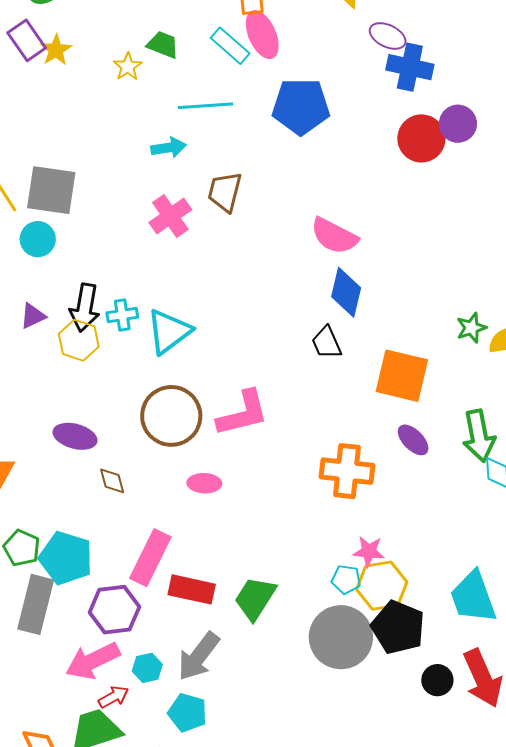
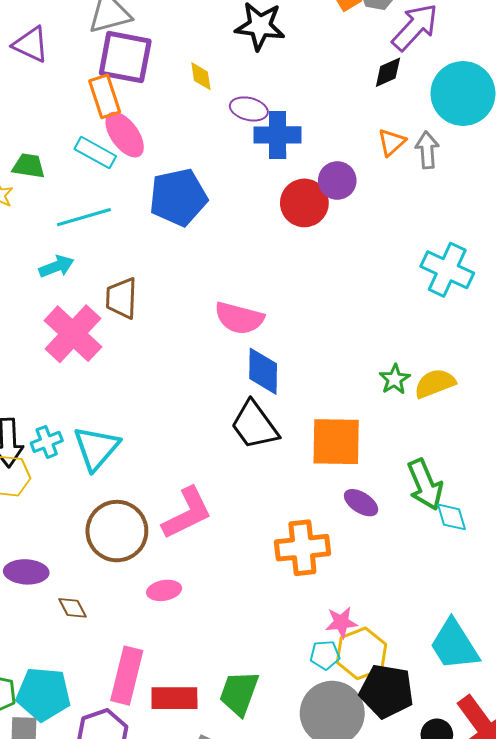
pink cross: (170, 216) -> (73, 334), size x1.4
black trapezoid: (327, 343) -> (255, 425), size x1.5

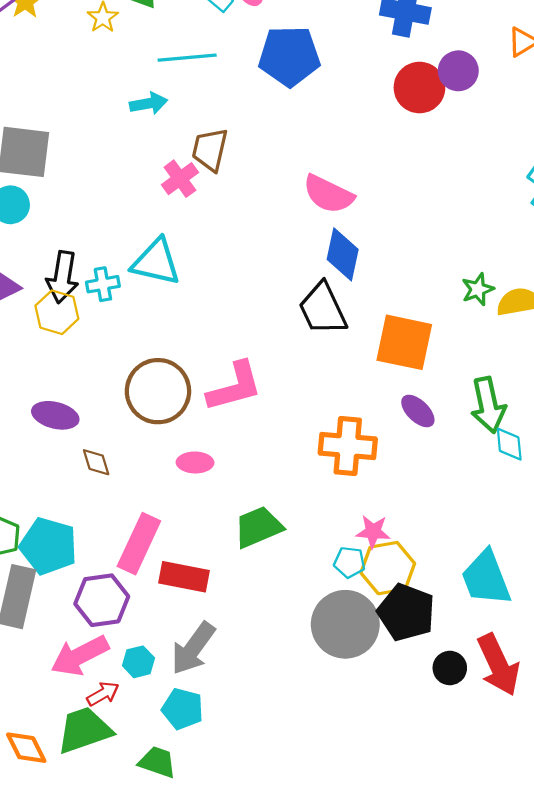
pink cross: (73, 334) -> (180, 179), moved, size x0.6
cyan triangle: (96, 448) -> (156, 262), moved, turned 51
green trapezoid: (239, 693) -> (258, 527), moved, turned 36

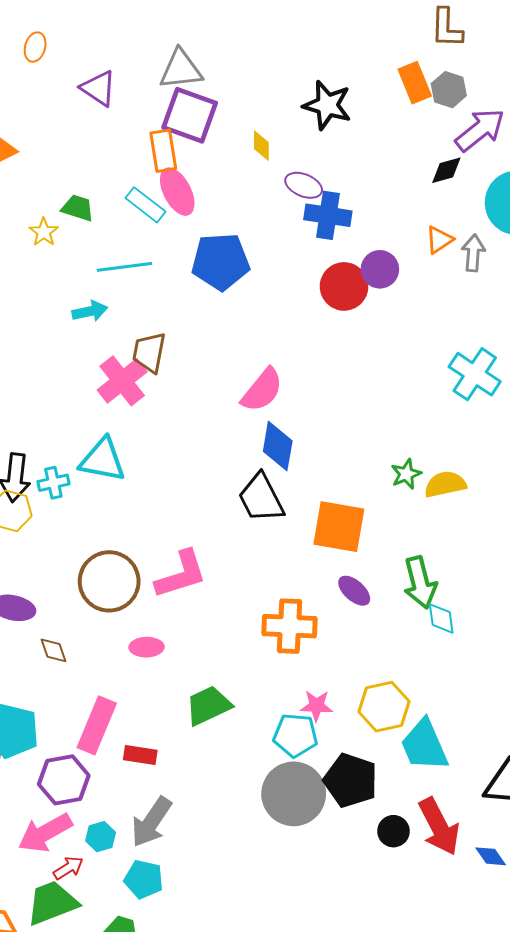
pink cross: (180, 179) -> (122, 381), size x1.4
pink semicircle: (328, 194) -> (262, 390), turned -75
cyan pentagon: (349, 562) -> (295, 735), size x1.5
yellow hexagon: (388, 568) -> (384, 707), moved
red rectangle: (184, 577) -> (140, 755), size x0.7

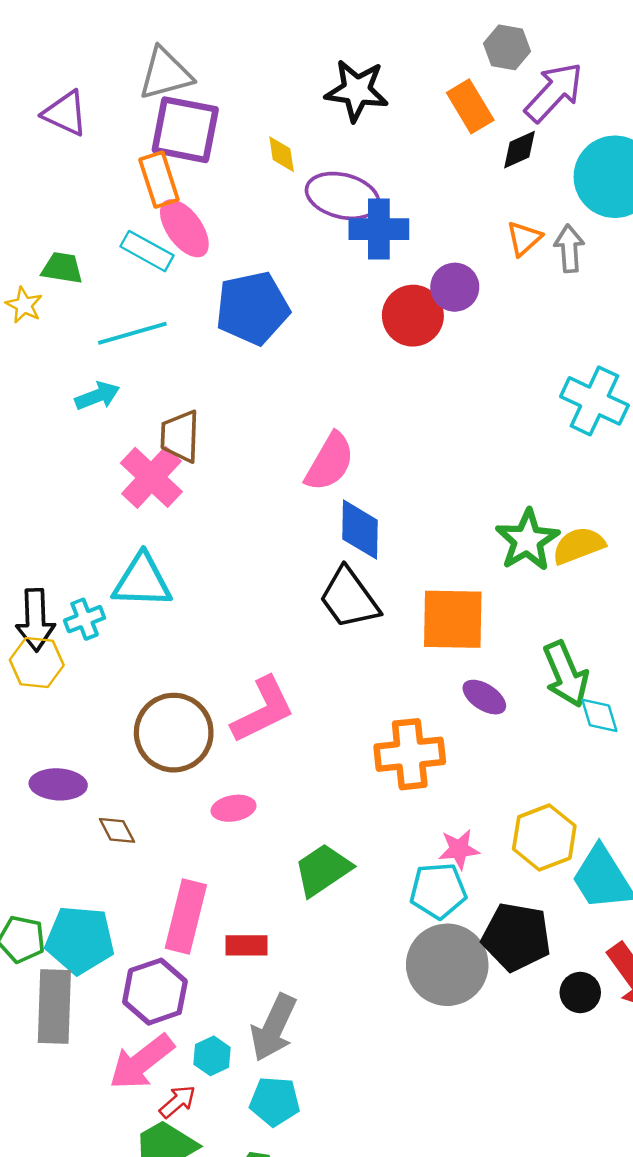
orange rectangle: (415, 83) -> (470, 106), moved
purple ellipse: (304, 185) -> (342, 196), size x1.5
green star: (406, 474) -> (527, 540), size x1.6

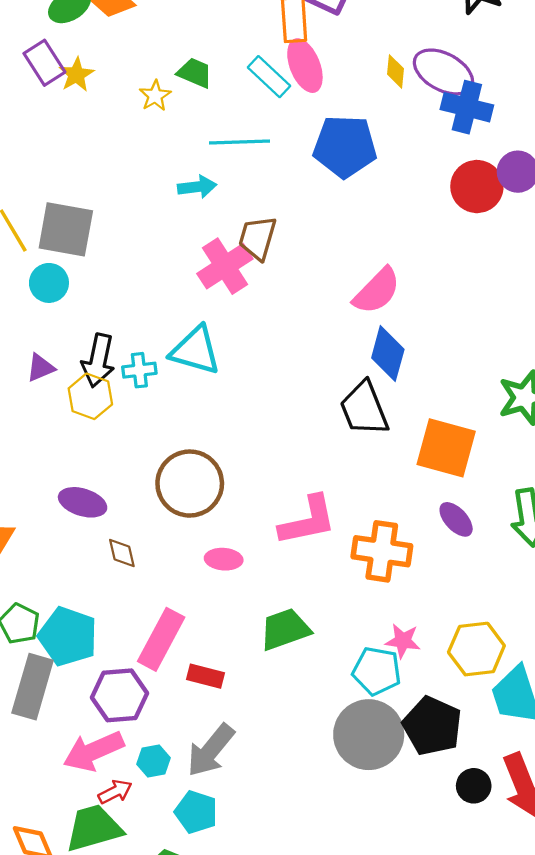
yellow diamond: (282, 154) -> (396, 71), moved
pink L-shape: (263, 710) -> (308, 521), moved

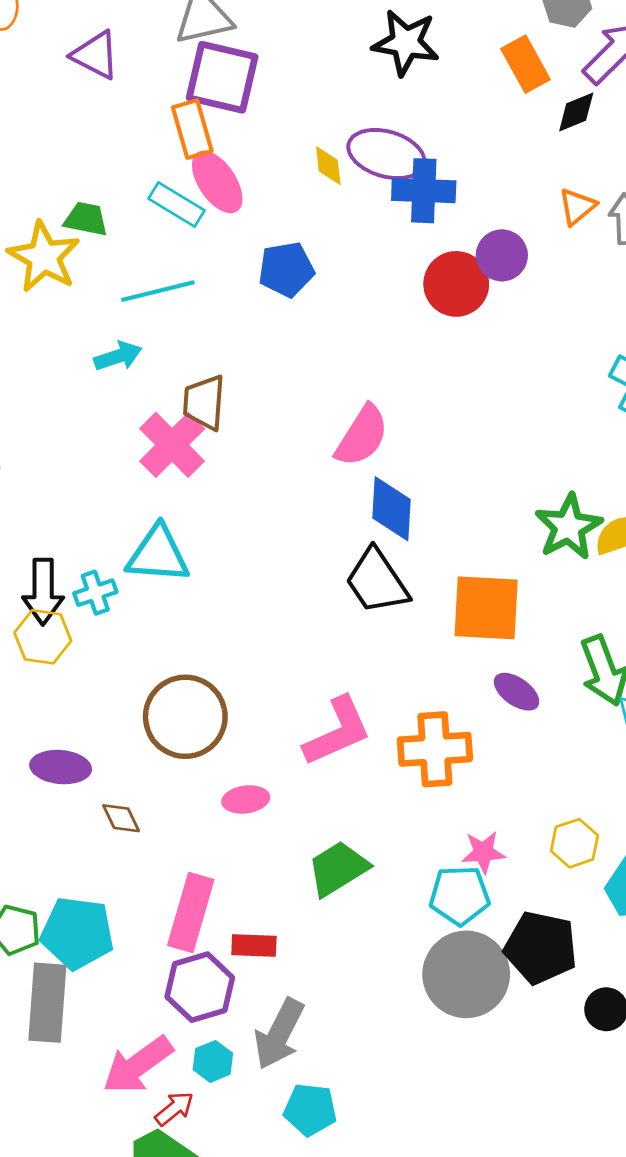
yellow star: (155, 96) -> (44, 257), size x1.8
blue pentagon: (345, 146) -> (286, 269), size x0.7
yellow hexagon: (476, 649) -> (574, 843), size x0.7
purple hexagon: (119, 695) -> (200, 987), moved
cyan pentagon: (196, 812) -> (310, 1110), moved

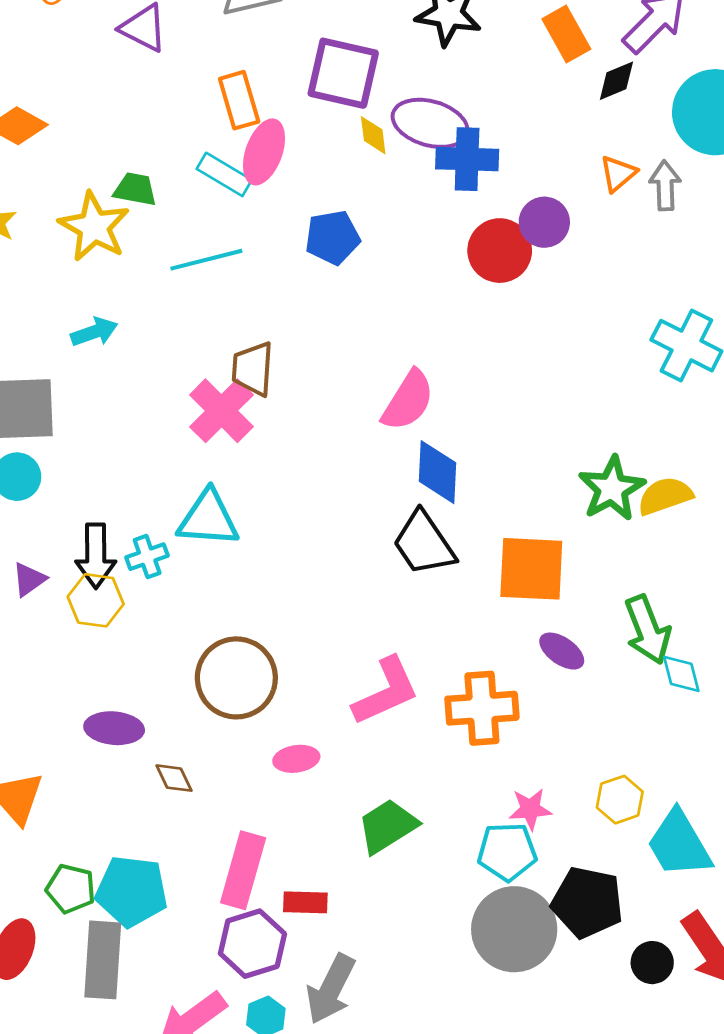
purple square: (222, 77) -> (343, 73), moved
pink ellipse: (217, 182) -> (264, 152), turned 54
cyan arrow: (118, 356) -> (94, 332), moved

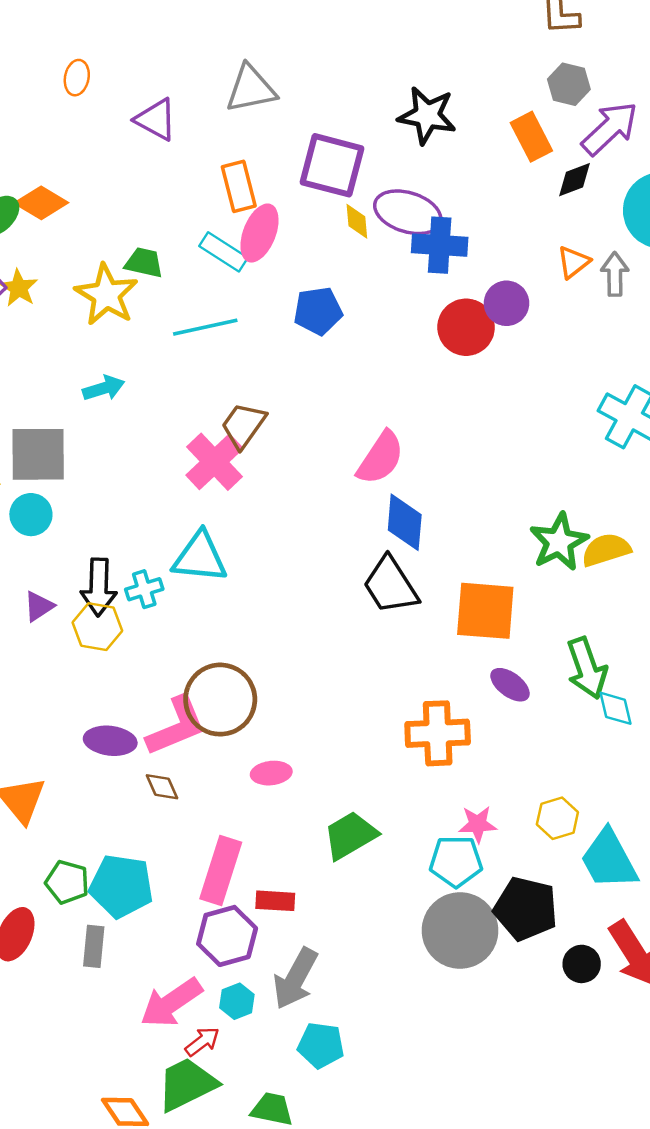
brown trapezoid: (253, 369) -> (243, 425), turned 30
pink L-shape: (386, 691) -> (176, 726), moved
gray rectangle: (103, 960) -> (94, 946), size x0.6

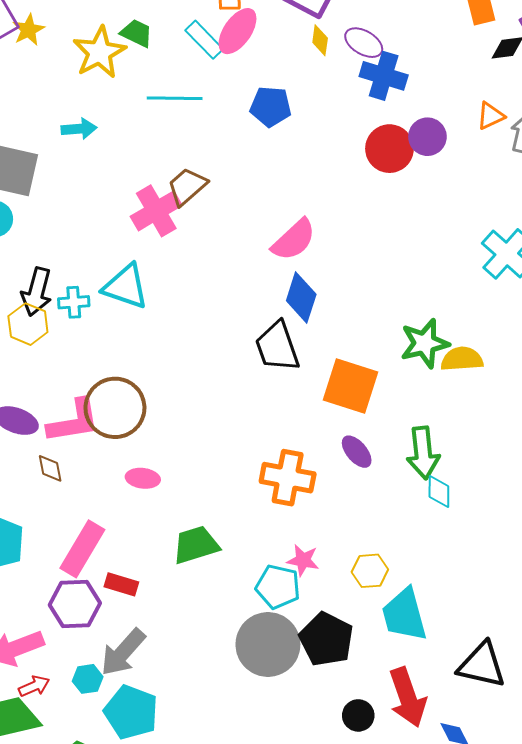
purple ellipse: (408, 212) -> (364, 43), size x0.7
black circle: (582, 964) -> (358, 715), moved
cyan hexagon: (237, 1001) -> (88, 679), moved
cyan pentagon: (321, 1045) -> (131, 712), size x1.4

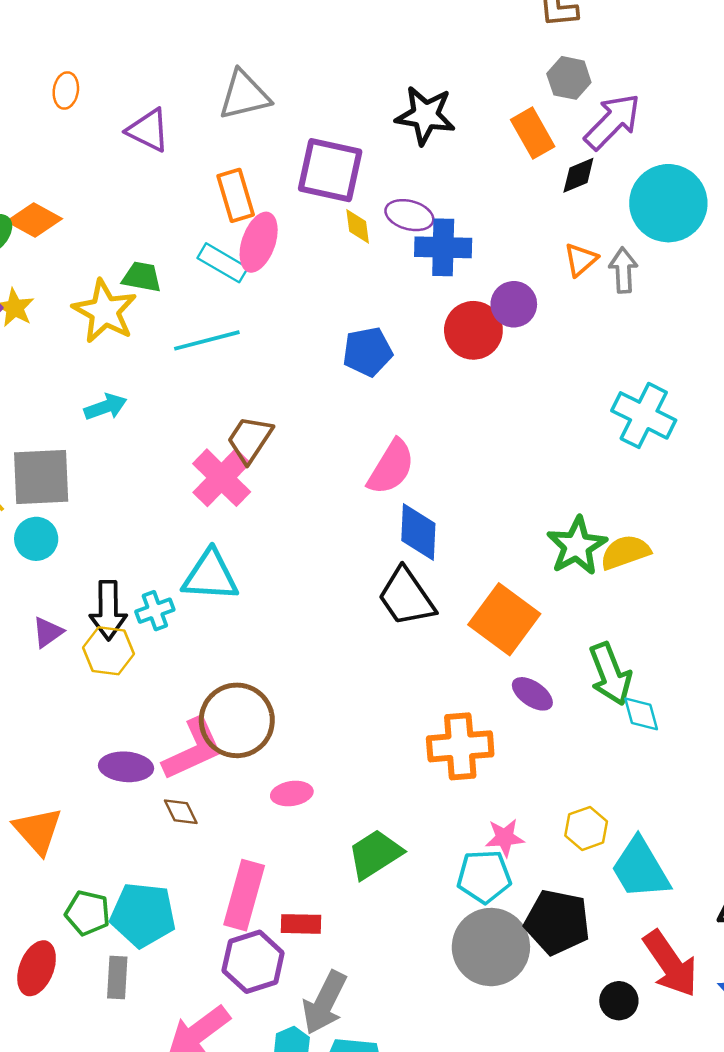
blue pentagon: (271, 107) -> (368, 352), moved
orange square: (351, 386) -> (504, 619), turned 34

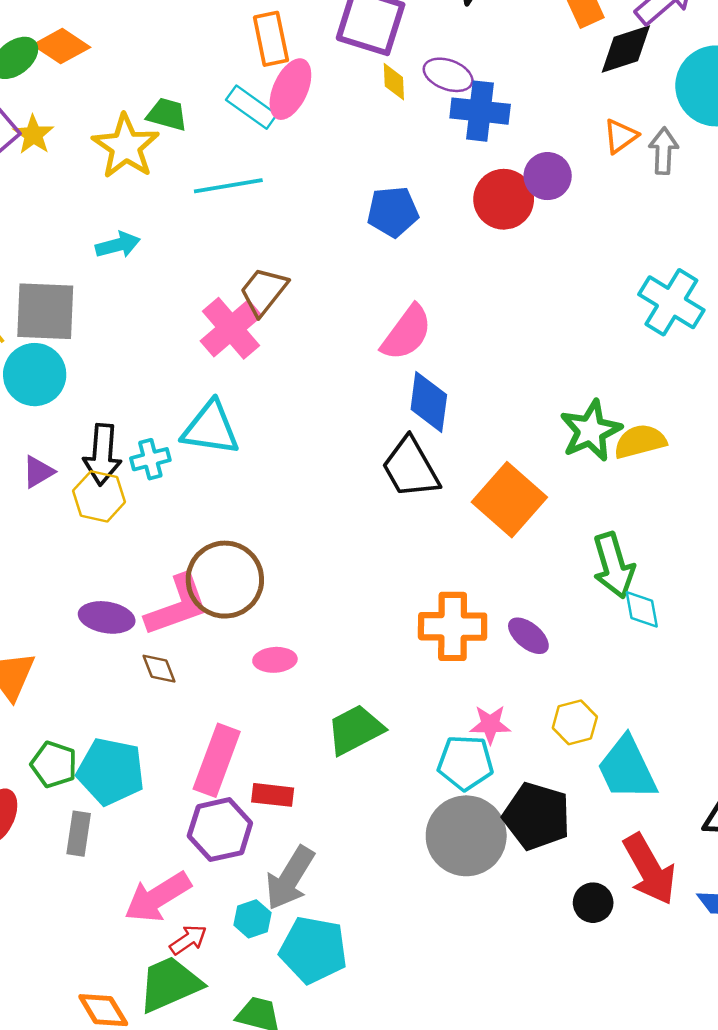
black diamond: (578, 175) -> (626, 49), size x1.4
cyan circle: (36, 539) -> (35, 375), size x1.4
purple ellipse: (532, 694) -> (528, 636), moved

